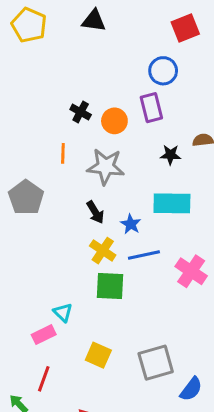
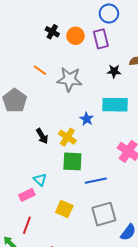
black cross: (81, 112) -> (52, 32), moved
orange circle: (114, 121) -> (76, 36), moved
orange line: (63, 153) -> (40, 70), turned -56
black arrow: (95, 212) -> (42, 136), moved
blue line: (144, 255) -> (96, 181), moved

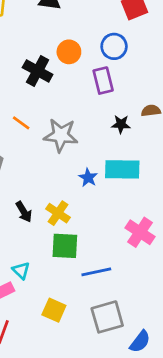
black cross: (52, 32) -> (38, 71), size x1.5
orange circle: (76, 36) -> (69, 52), moved
blue star: (87, 119) -> (88, 178), moved

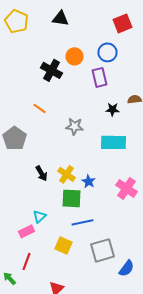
gray star: (61, 135) -> (74, 126), moved, size x0.7
blue star: (88, 178) -> (88, 181), moved
cyan triangle: (21, 271) -> (40, 216), turned 32
blue line: (96, 272) -> (82, 222), moved

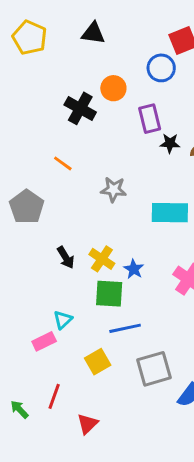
blue circle: (108, 52) -> (161, 68), moved
black star: (112, 109) -> (170, 143), moved
yellow square: (64, 245) -> (98, 362), turned 36
red line: (26, 261) -> (54, 396), moved

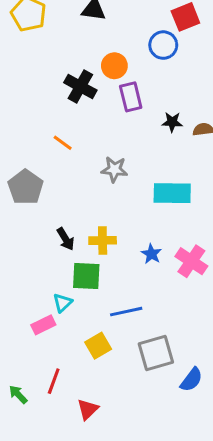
purple rectangle: (150, 119) -> (131, 97), moved
yellow cross: (102, 259) -> (103, 240), turned -35
blue star: (134, 269) -> (151, 254), moved
green square: (109, 294) -> (86, 276), moved

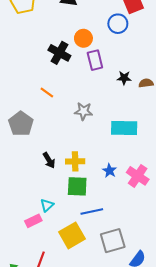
green square: (86, 276) -> (77, 186), moved
yellow square: (98, 346) -> (72, 235), size x1.4

